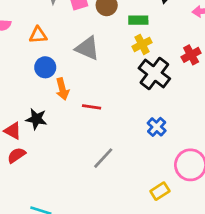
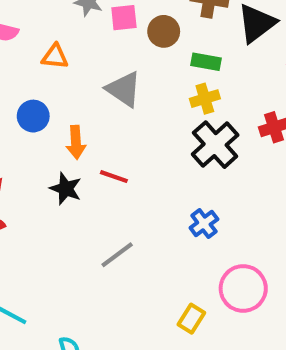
blue circle: (45, 67) -> (33, 116), moved
black star: (36, 119) -> (66, 189), moved
yellow rectangle: (160, 191) -> (191, 319), turned -36

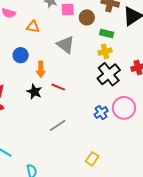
pink circle: (243, 288) -> (124, 108), moved

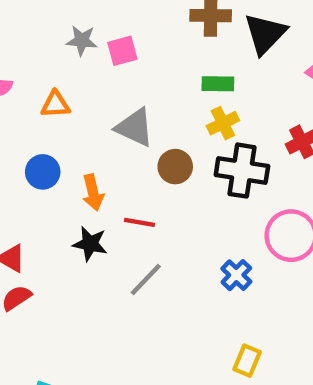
brown circle: (87, 17) -> (175, 167), moved
black cross: (109, 74) -> (242, 171), turned -30
blue cross: (101, 113) -> (236, 275), moved
gray line: (58, 125) -> (146, 280), moved

